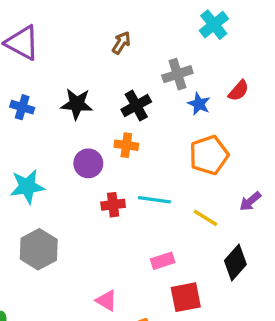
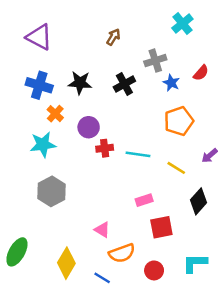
blue cross: (22, 107) -> (39, 85), size x1.5
orange cross: (126, 145) -> (55, 114), moved, turned 35
red cross: (113, 205) -> (105, 148), moved

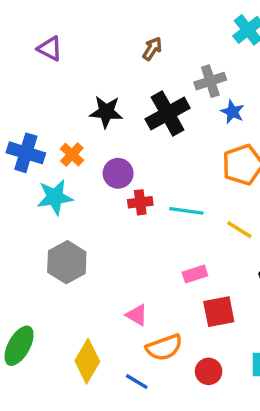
purple triangle: (39, 37) -> (50, 49), size x0.7
black cross: (124, 84) -> (168, 114), size x1.4
blue cross: (39, 85) -> (26, 153), moved

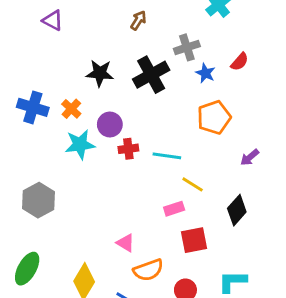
cyan star: (55, 197) -> (80, 144), moved
yellow line: (239, 230) -> (193, 184), moved
gray hexagon: (67, 262) -> (39, 200), moved

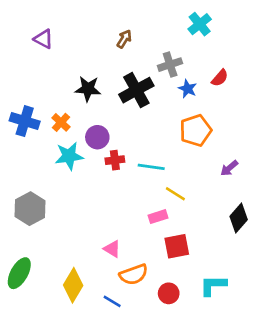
black diamond: (237, 210) -> (239, 218), moved

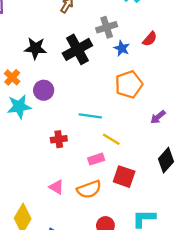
red cross: (115, 160) -> (59, 139), moved
red square: (177, 246) -> (124, 177), moved, turned 30
orange semicircle: (134, 274) -> (89, 189), moved

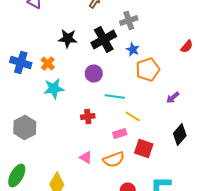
red semicircle: (150, 39) -> (187, 46), moved
blue star: (122, 48) -> (133, 50), moved
purple circle: (44, 90) -> (94, 74), moved

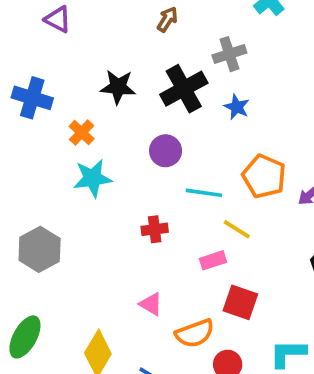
blue cross: (21, 62) -> (32, 98), moved
orange pentagon: (148, 70) -> (264, 176), moved, turned -30
red square: (144, 148) -> (240, 302), moved
orange semicircle: (114, 160) -> (195, 333), moved

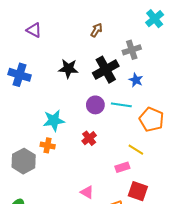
orange cross: (82, 133) -> (48, 145), moved, turned -32
cyan line: (204, 193) -> (121, 105), moved
red cross: (155, 229) -> (89, 138), moved, turned -32

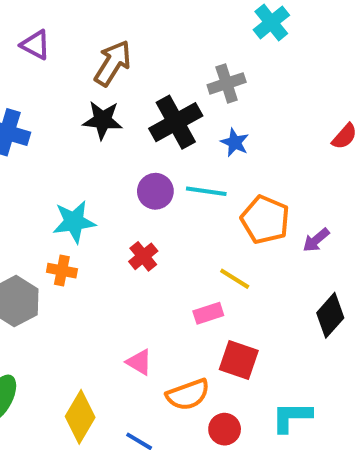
brown arrow: (96, 30) -> (113, 63), moved, size x1.6

